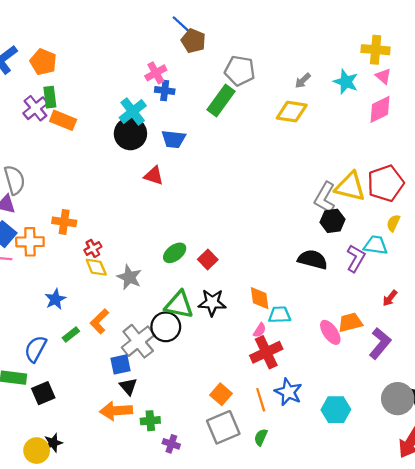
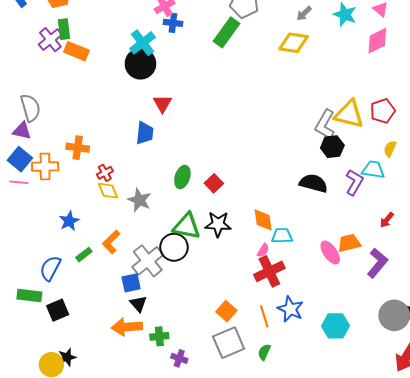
blue trapezoid: (174, 139) -> (145, 133), moved, turned -90
red triangle: (154, 176) -> (162, 104), turned 42
red pentagon: (386, 183) -> (383, 111), size x0.7
green ellipse: (175, 253) -> (182, 177), turned -35

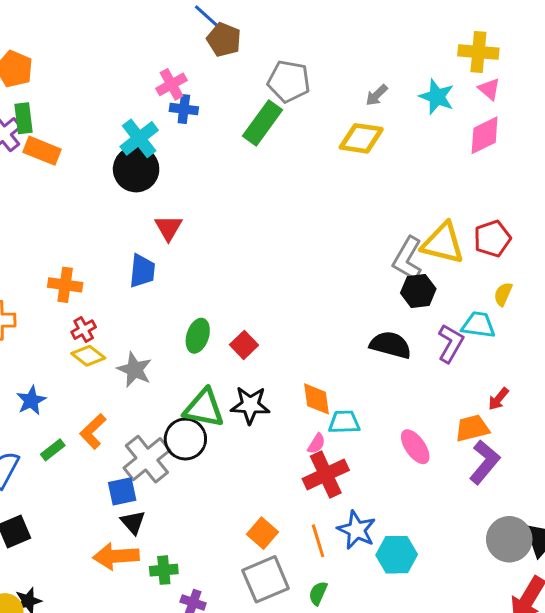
orange cross: (78, 148) -> (65, 285), moved
yellow diamond: (108, 191) -> (88, 356), turned -30
orange trapezoid: (349, 243) -> (472, 428), moved
cyan hexagon: (335, 326) -> (397, 555), moved

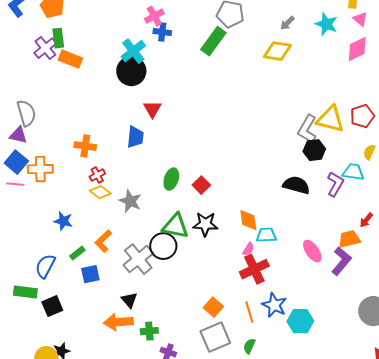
blue star: (31, 400) -> (63, 221), turned -30
purple L-shape: (485, 462) -> (341, 261), moved
blue square: (122, 491) -> (90, 274), moved

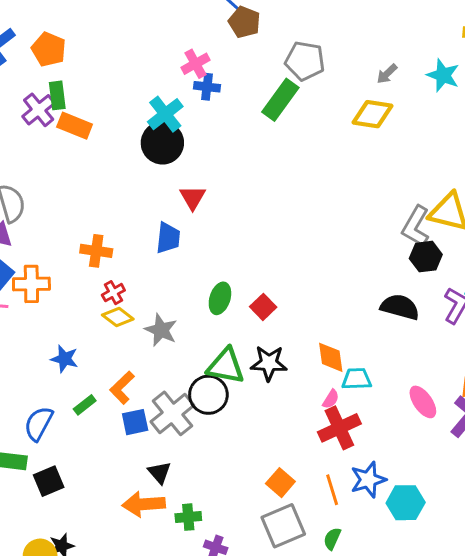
blue square: (90, 274) -> (135, 422), moved
blue star: (274, 305) -> (368, 480), turned 30

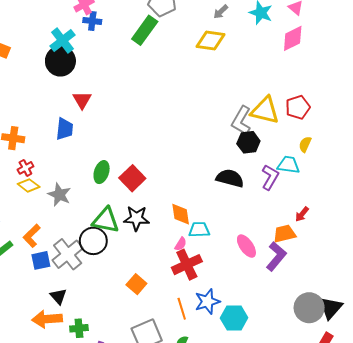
red square: (263, 307) -> (132, 178), size x1.4
orange square: (280, 483) -> (136, 284), moved

